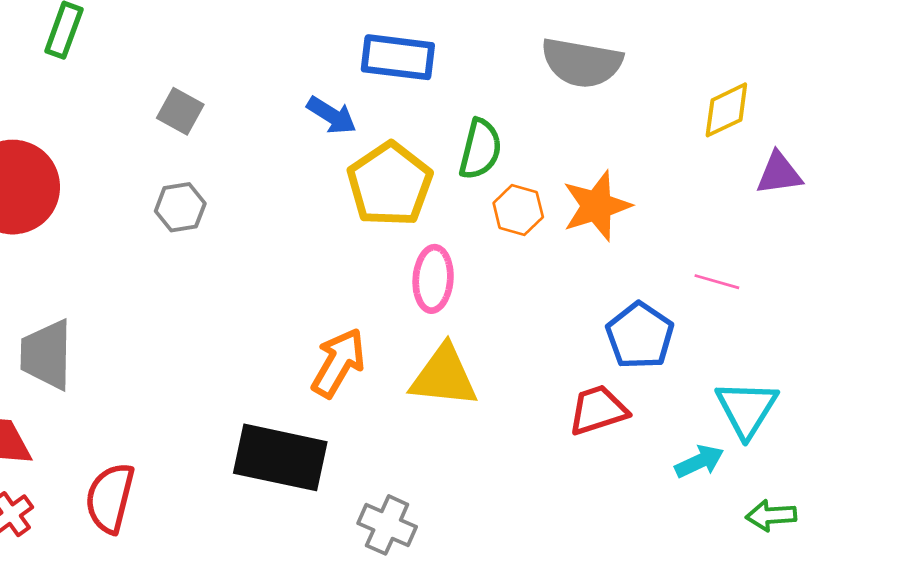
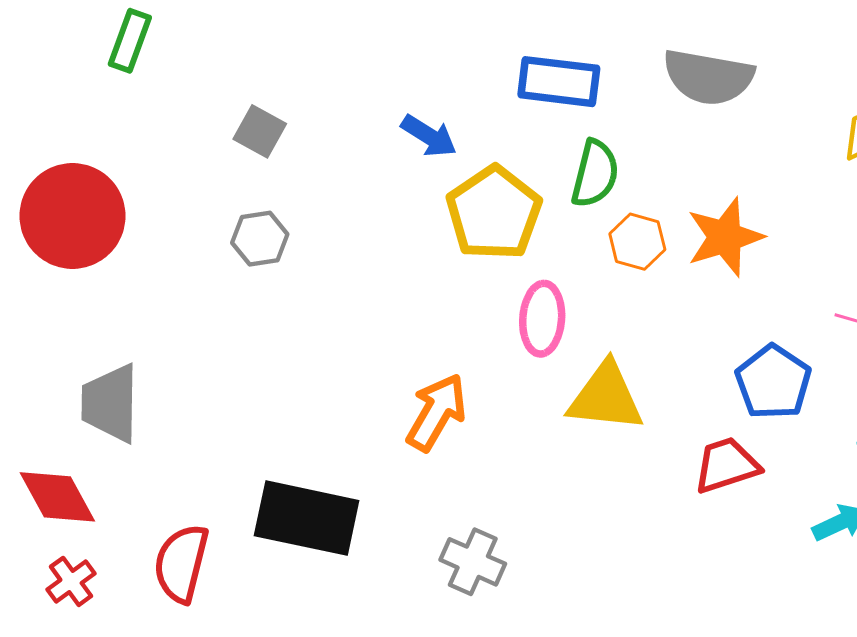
blue rectangle: (398, 57) -> (559, 82), moved
yellow triangle: (444, 376) -> (606, 397), moved
black rectangle: (280, 457) -> (307, 518), moved
gray cross: (387, 525) -> (473, 562), moved

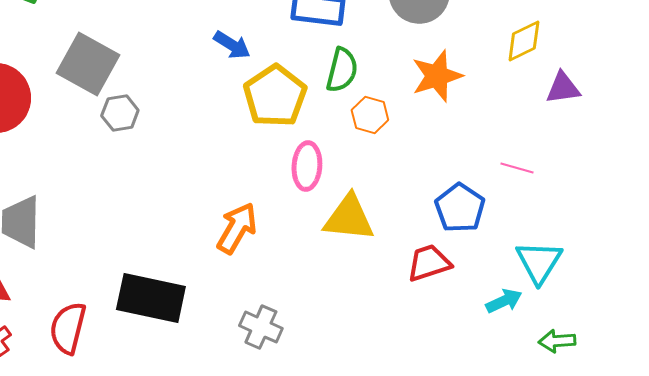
gray square: (260, 131) -> (88, 64), moved, size x1.8
orange star: (725, 237) -> (437, 76), moved

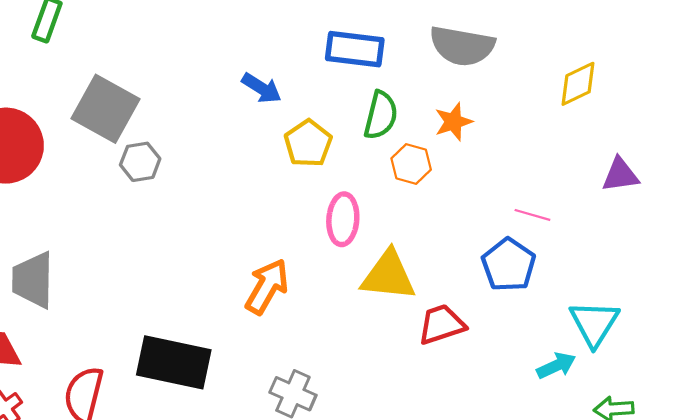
orange star: (437, 76) -> (453, 122), moved, size x0.7
purple triangle: (563, 88) -> (620, 175), moved
yellow pentagon: (275, 96) -> (308, 143), size x0.7
pink line: (517, 168) -> (532, 215), moved
red trapezoid: (429, 263) -> (441, 324), moved

